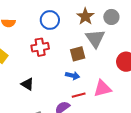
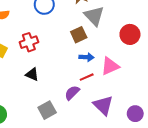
red cross: (40, 47) -> (29, 42), moved
blue arrow: (73, 75) -> (86, 57), moved

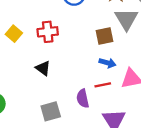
purple semicircle: (72, 93) -> (83, 98), turned -70

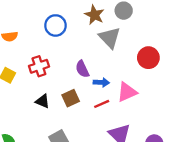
brown square: (105, 36) -> (71, 98), moved
purple semicircle: (83, 98) -> (82, 69), moved

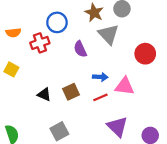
red cross: (39, 66) -> (40, 43), moved
purple semicircle: (82, 69) -> (80, 49), moved
pink triangle: (127, 92) -> (125, 86), turned 30

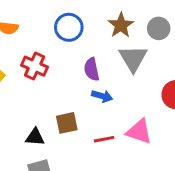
red cross: (40, 43) -> (35, 66), moved, turned 30
blue arrow: (100, 77) -> (102, 96), moved
black triangle: (44, 94) -> (35, 137), moved, turned -32

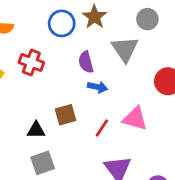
brown star: (121, 25) -> (94, 17), moved
red line: (104, 139) -> (102, 128), turned -42

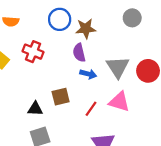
brown star: (94, 17) -> (86, 29), moved, turned 30
gray triangle: (125, 49) -> (118, 67), moved

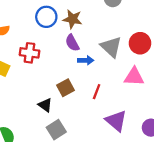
brown star: (86, 29) -> (73, 19), turned 30
pink triangle: (119, 102) -> (134, 77), moved
black triangle: (35, 109) -> (45, 105), turned 48

